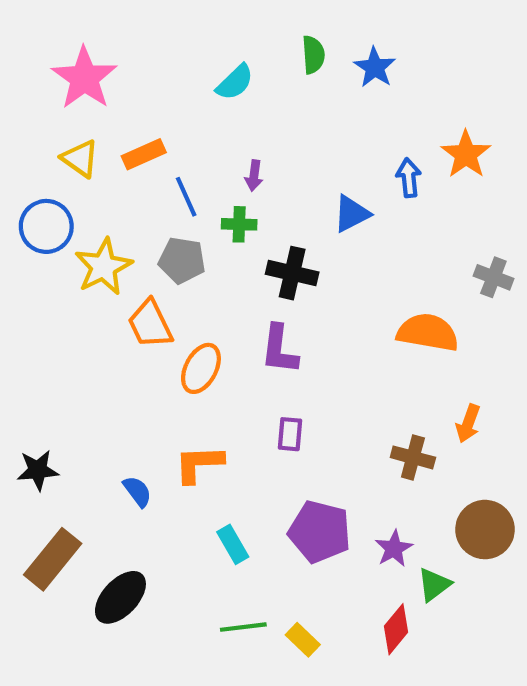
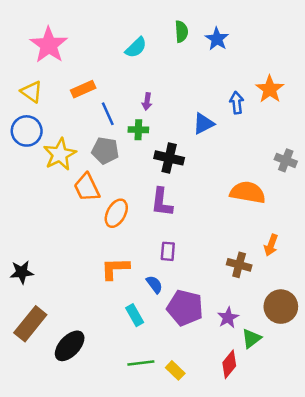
yellow triangle: (80, 159) -> (32, 92), moved
blue semicircle: (137, 491) -> (154, 284), moved

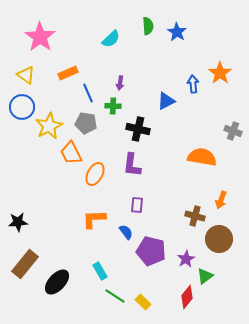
brown circle: (281, 307) -> (219, 239), moved
cyan rectangle: (135, 315) -> (100, 271), moved
green line: (141, 363) -> (115, 296), turned 40

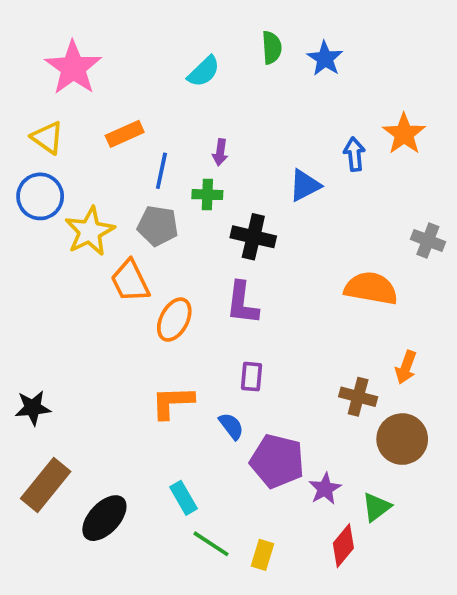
blue line: (88, 93) -> (161, 171), turned 36
purple star: (186, 259) -> (325, 489), moved
yellow rectangle: (143, 302) -> (263, 555), turned 63

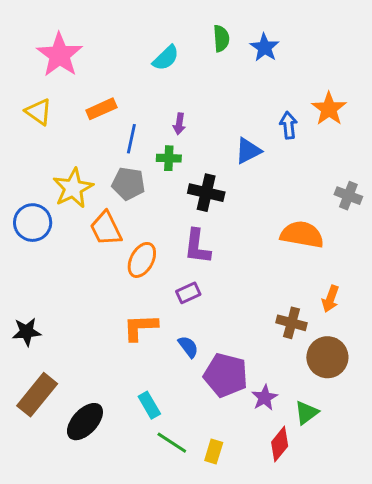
blue circle: (40, 196) -> (33, 223), moved
purple rectangle: (251, 377) -> (188, 293), moved, turned 60

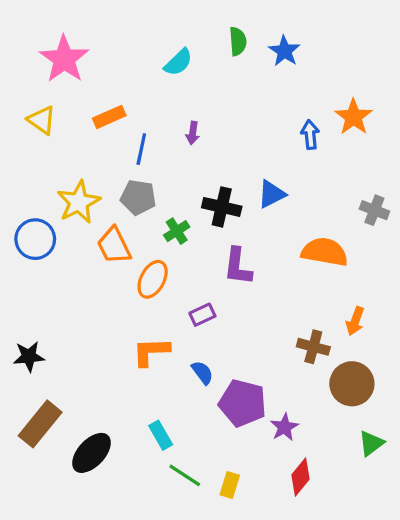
blue triangle: (248, 151) -> (272, 194), moved
green cross: (169, 158) -> (177, 231), moved, turned -35
purple L-shape: (197, 246) -> (238, 266), moved
green triangle: (306, 413) -> (371, 443), moved

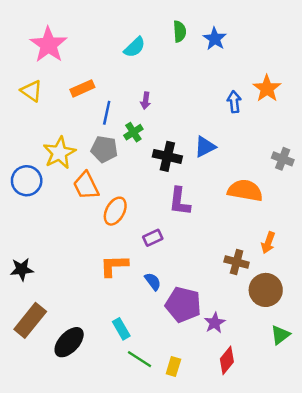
green cross: (177, 231) -> (133, 132), moved

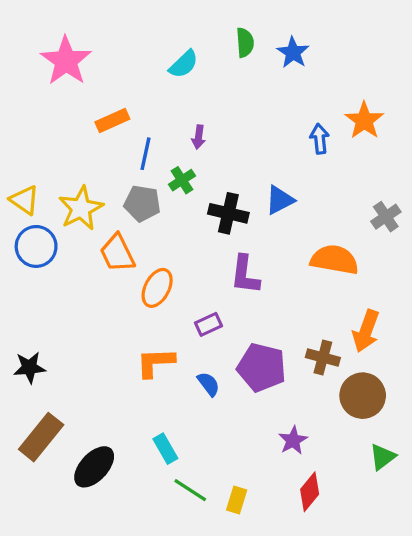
yellow triangle: (31, 91) -> (25, 200), moved
gray cross: (283, 159) -> (386, 217), turned 35
orange arrow: (268, 243) -> (366, 331), size x1.4
purple pentagon: (183, 305) -> (262, 367), moved

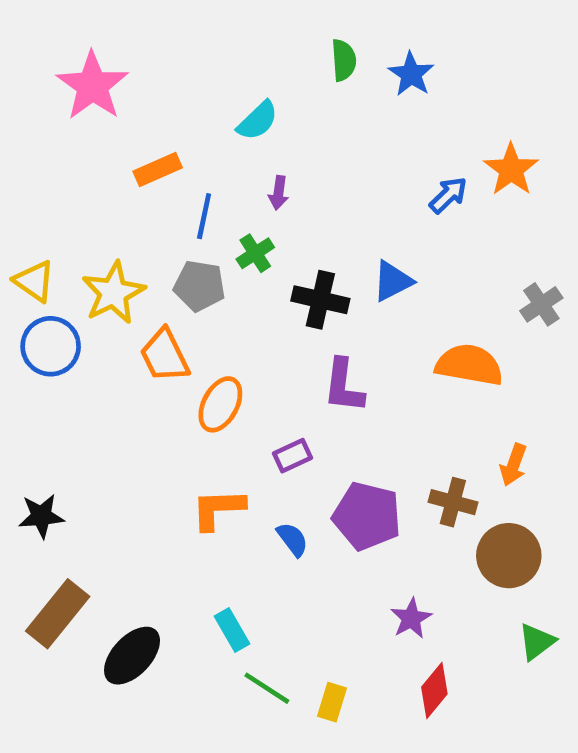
cyan semicircle: (184, 64) -> (258, 121), moved
blue arrow: (320, 139) -> (448, 195), turned 52
orange arrow: (366, 331) -> (513, 465), size x0.7

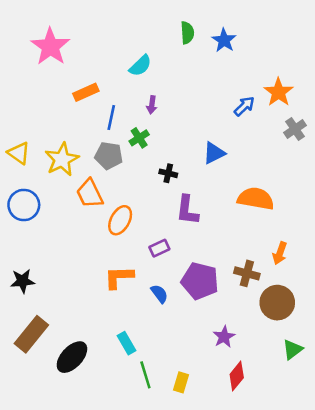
black cross: (320, 300) -> (168, 173), moved, size x0.6
gray cross: (541, 304) -> (295, 129), moved
blue circle: (51, 346) -> (24, 205), moved
green line: (267, 688) -> (145, 375), turned 40

